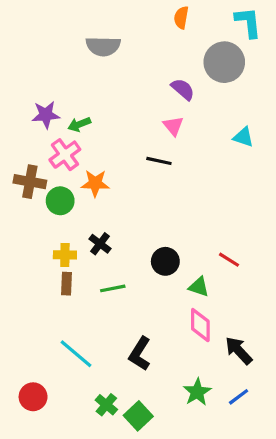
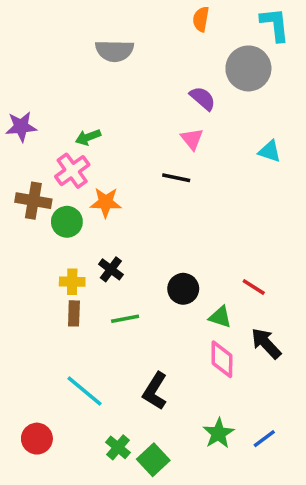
purple star: (46, 115) -> (21, 127), moved
black arrow: (239, 351) -> (266, 343), moved

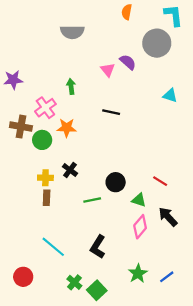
green arrow: (88, 137) -> (71, 86), moved, turned 104
pink triangle: (192, 139) -> (108, 70), moved
green line: (125, 319) -> (92, 200), moved
pink diamond: (222, 359) -> (140, 227), turned 40

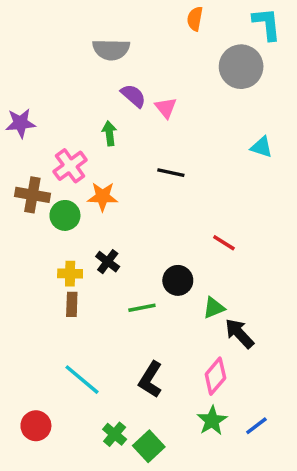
purple semicircle: (128, 62) -> (133, 96), moved
red line: (160, 181) -> (224, 243), moved
green triangle: (139, 200) -> (214, 308), turned -40
black arrow: (168, 217) -> (239, 333), moved
pink diamond: (140, 227) -> (215, 376), moved

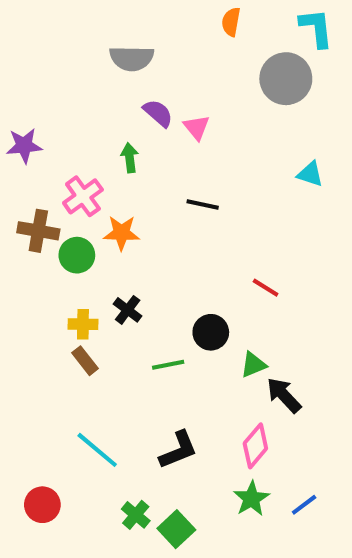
brown rectangle: (72, 304) -> (85, 361), turned -40
black L-shape: (150, 380) -> (178, 450), turned -144

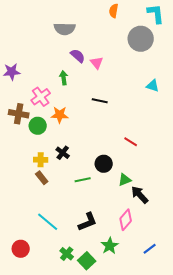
green star: (251, 499) -> (110, 246), moved

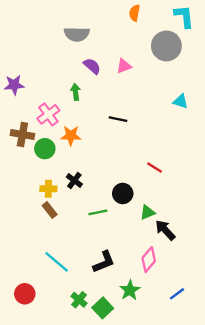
pink triangle: (97, 63) -> (124, 66), moved, turned 48

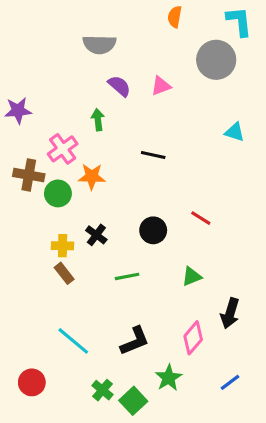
black circle: (123, 193) -> (153, 230), moved
black arrow: (165, 230) -> (230, 313), moved, turned -120

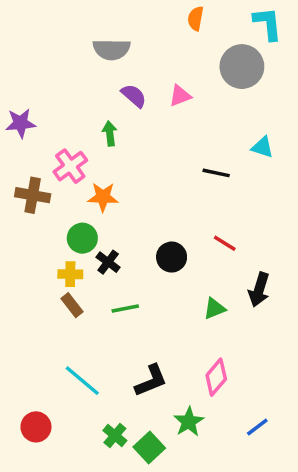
black line: (153, 155) -> (216, 173), moved
green circle: (58, 193) -> (82, 238), moved
green line: (127, 276) -> (125, 309), moved
black arrow: (230, 313) -> (259, 290), moved

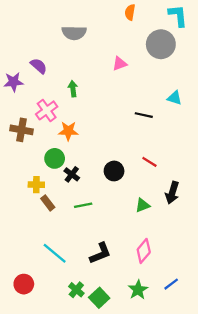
purple semicircle: (134, 96) -> (39, 66), moved
yellow cross: (70, 274) -> (36, 185), moved
green star: (189, 422) -> (138, 290), moved

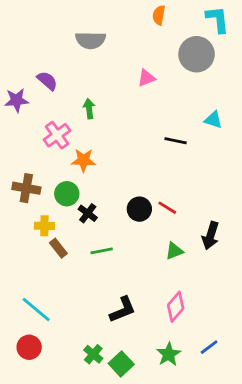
brown cross: (21, 130) -> (26, 188), moved
red line: (149, 162) -> (167, 208), moved
cyan line: (55, 253) -> (36, 310), moved

